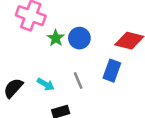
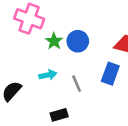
cyan arrow: (46, 84) -> (48, 75), moved, turned -42

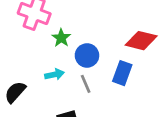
blue circle: (78, 41) -> (87, 55), moved

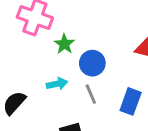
blue rectangle: (122, 73) -> (131, 101), moved

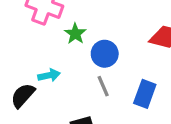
cyan arrow: (57, 84) -> (49, 75), moved

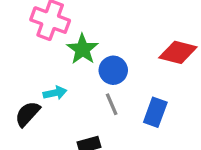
green star: (75, 34) -> (83, 49), size x1.4

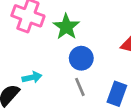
green star: (83, 49) -> (66, 27), moved

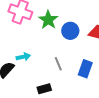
blue circle: (81, 58) -> (70, 31), moved

